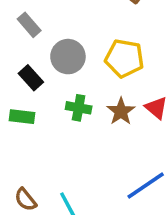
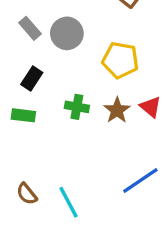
gray circle: (68, 57) -> (67, 33), moved
black rectangle: (31, 78) -> (32, 79), turned 75

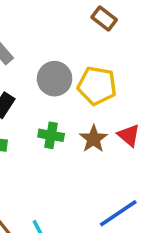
gray circle: (67, 33) -> (55, 79), moved

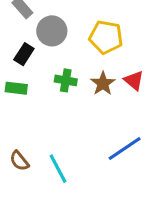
gray circle: (55, 79) -> (52, 31), moved

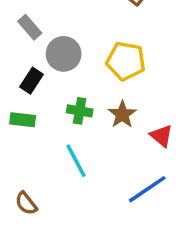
red triangle: (134, 80) -> (161, 136), moved
cyan line: (58, 169) -> (76, 161), moved

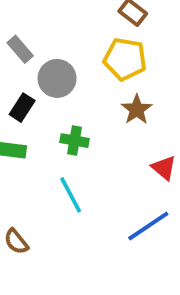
yellow pentagon: (126, 61) -> (125, 59), moved
brown star: (122, 114) -> (137, 109), moved

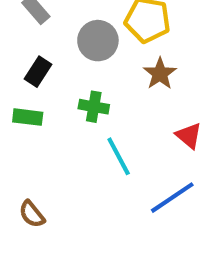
gray circle: (57, 78) -> (98, 41), moved
cyan line: (71, 195) -> (119, 156), moved

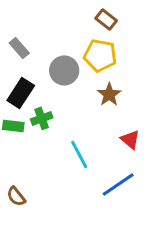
black rectangle: (38, 72) -> (21, 93), size x1.4
green cross: (94, 107) -> (42, 118), moved, turned -30

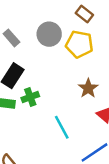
gray circle: (64, 70) -> (49, 34), moved
brown star: (109, 94) -> (88, 88), moved

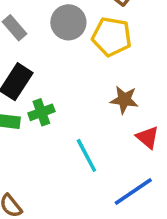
brown star: (88, 88) -> (124, 100), turned -30

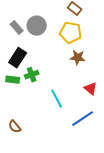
gray circle: (68, 22) -> (37, 26), moved
brown star: (124, 100) -> (78, 58), moved

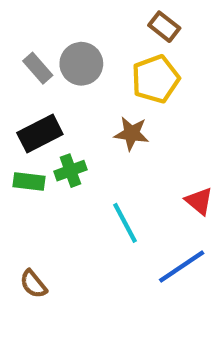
yellow pentagon: (71, 33) -> (155, 79), turned -30
black rectangle: (18, 58) -> (40, 134), turned 30
brown star: (78, 58) -> (131, 134), moved

